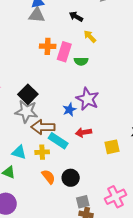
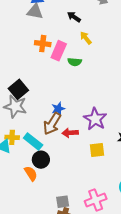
purple star: (88, 99) -> (95, 119), moved
brown arrow: (43, 127) -> (52, 124), moved, turned -65
cyan rectangle: (58, 141) -> (33, 142), moved
yellow cross: (42, 152) -> (12, 137), moved
black circle: (71, 178) -> (41, 160), moved

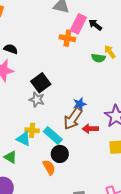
black arrow: (74, 17) -> (95, 25), moved
yellow arrow: (86, 38) -> (110, 52), moved
pink rectangle: (59, 51) -> (78, 24), moved
gray star: (15, 106) -> (37, 100), size x0.7

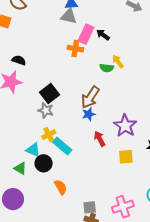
brown arrow: (73, 119) -> (90, 97), moved
red arrow: (90, 129) -> (100, 139), turned 63
yellow cross: (32, 130) -> (49, 135), moved, turned -32
black circle: (60, 154) -> (44, 163), moved
orange semicircle: (49, 167) -> (61, 187), moved

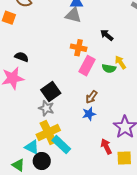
pink rectangle: (86, 34) -> (87, 66), moved
brown arrow: (90, 97) -> (91, 97), size x0.6
yellow cross: (49, 135) -> (48, 132), size x1.6
red arrow: (100, 139) -> (106, 146), moved

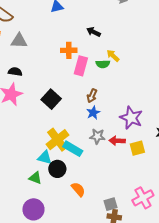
gray triangle: (73, 15) -> (19, 41), moved
gray star: (46, 108) -> (97, 136), moved
red arrow: (106, 146) -> (117, 141), turned -49

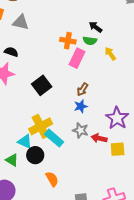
green semicircle: (103, 64) -> (90, 41), moved

